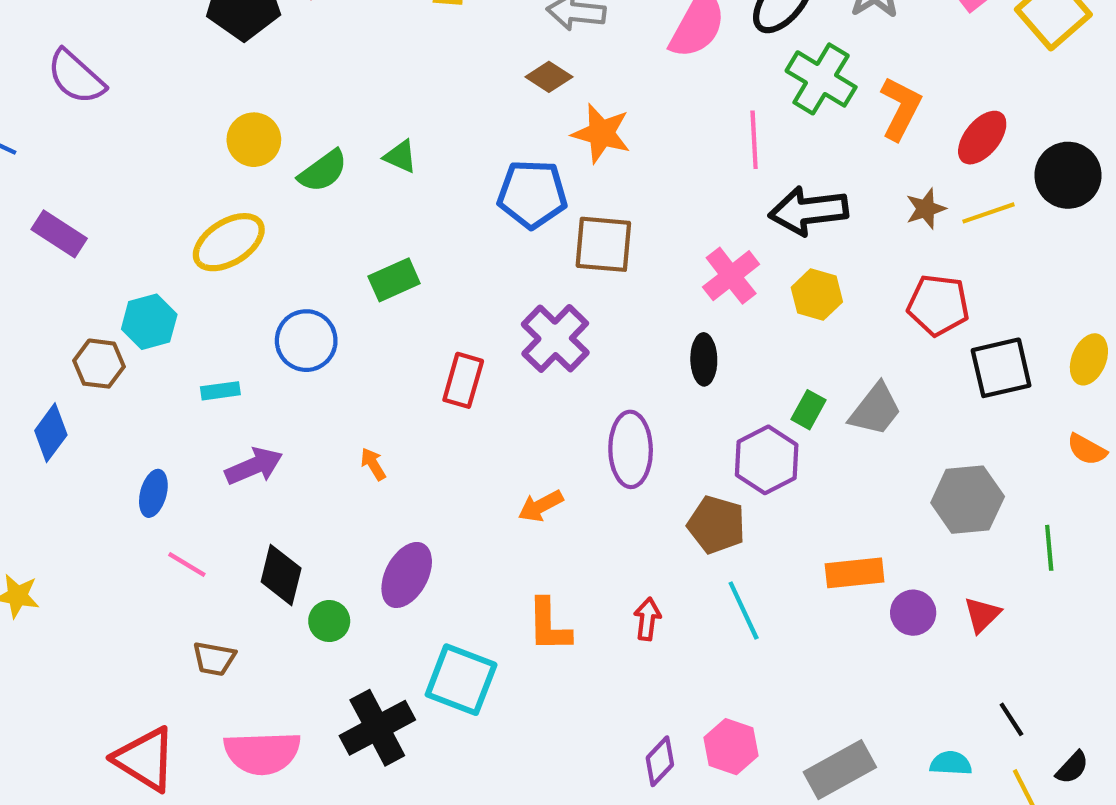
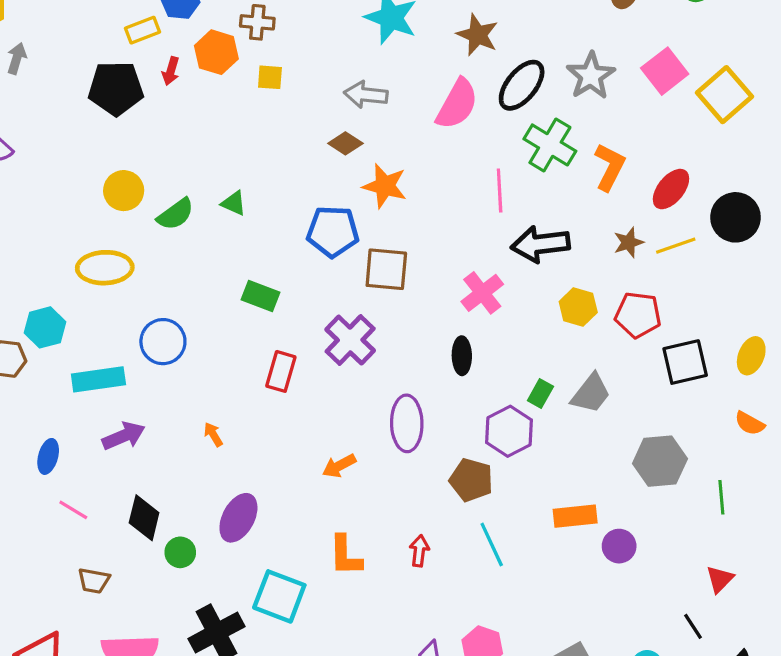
yellow ellipse: (229, 242) -> (105, 268), turned 30
green rectangle: (394, 280) -> (260, 296), moved, turned 45
yellow hexagon: (817, 295) -> (578, 307), moved
cyan rectangle: (220, 391) -> (98, 379), size x1.8
red triangle: (982, 615) -> (720, 579), moved

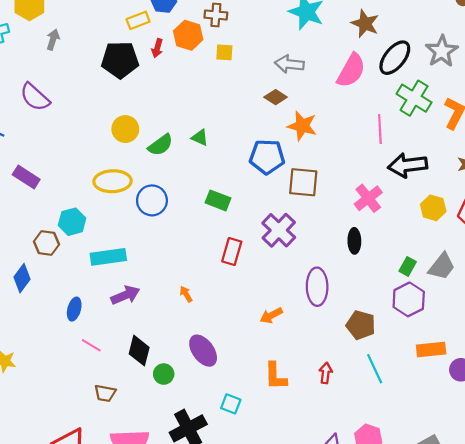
blue circle: (163, 342) -> (152, 200), moved
purple hexagon: (509, 431) -> (409, 299), moved
purple ellipse: (238, 518) -> (203, 351), turned -64
cyan square: (279, 596) -> (231, 404), size x0.6

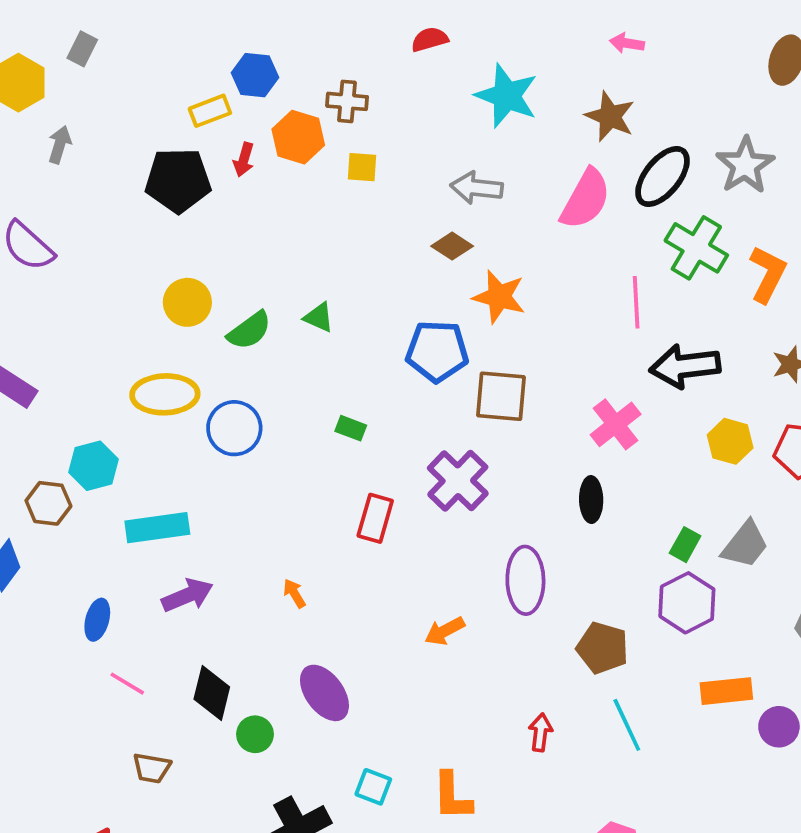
green rectangle: (218, 200) -> (351, 428), size x0.7
orange L-shape: (276, 376) -> (452, 796), moved

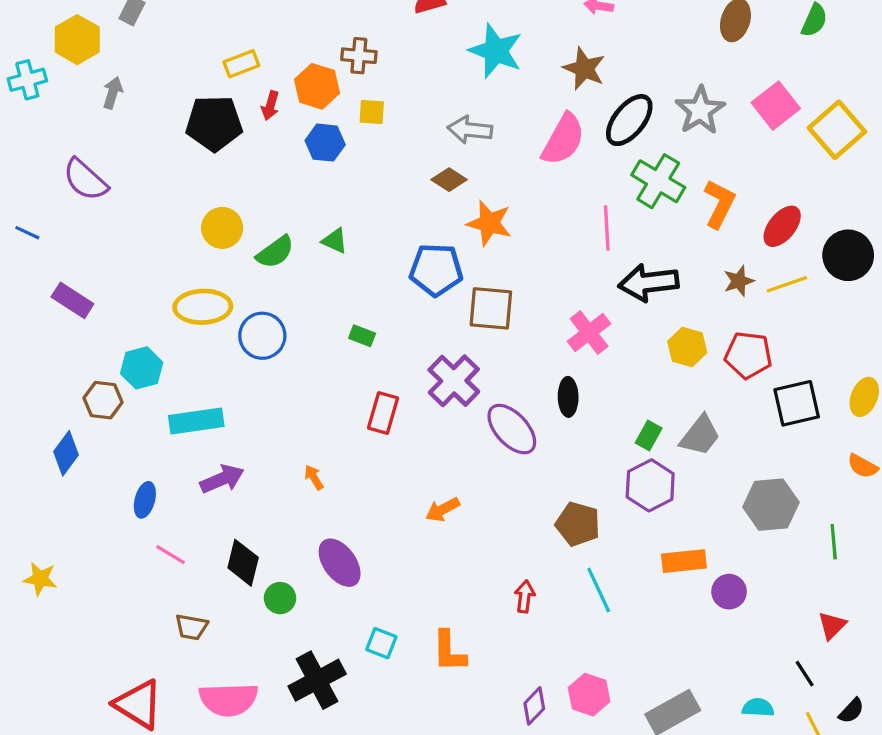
blue hexagon: (255, 75) -> (325, 143), moved
purple ellipse: (525, 580) -> (512, 429), moved, turned -42

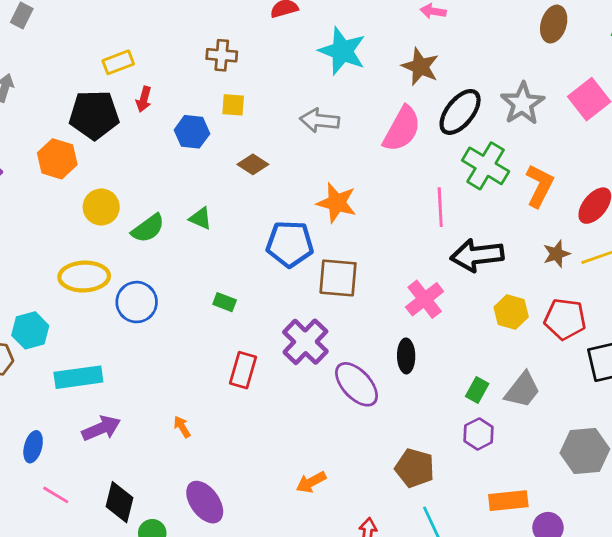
orange hexagon: (317, 86) -> (57, 159), moved
brown diamond: (449, 180) -> (253, 164), moved
purple hexagon: (650, 485) -> (478, 434), size x0.7
orange arrow: (443, 510) -> (311, 482), moved

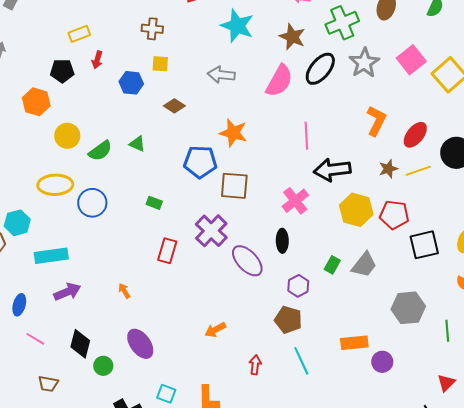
black pentagon: (94, 115) -> (62, 71), size x0.7
green cross: (486, 166) -> (342, 23), moved, turned 36
yellow hexagon: (511, 312) -> (356, 210), size x1.4
purple hexagon: (478, 434) -> (298, 286), moved

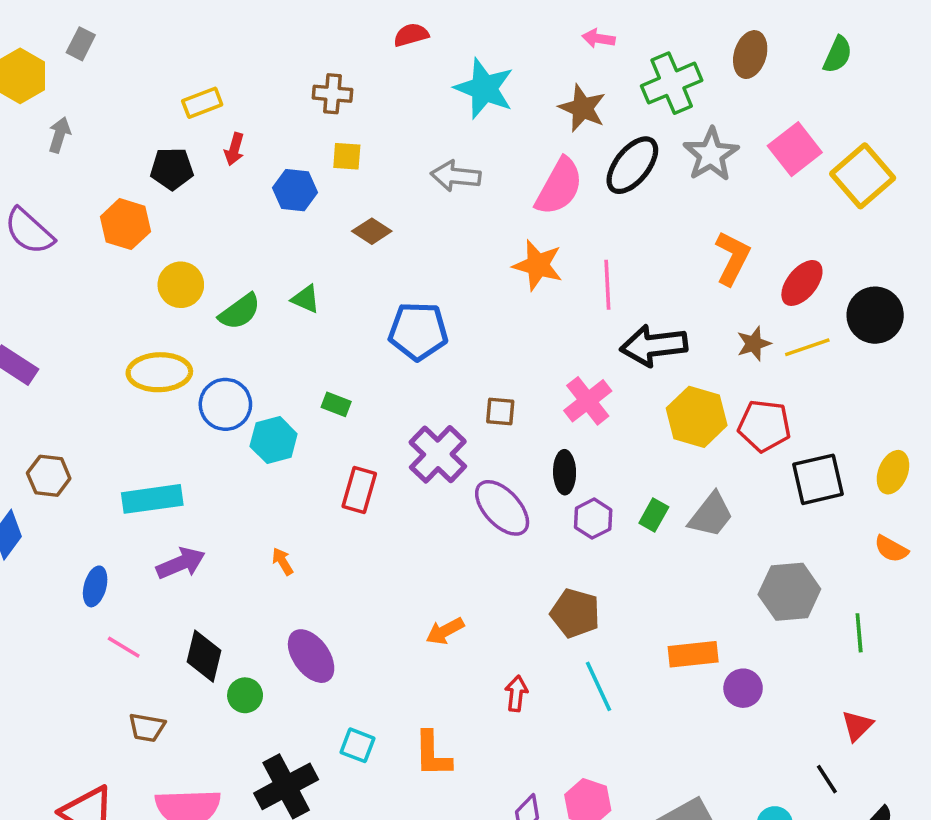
orange star: (233, 133) -> (538, 265), moved
brown square: (234, 186) -> (500, 411), moved, size x0.6
cyan hexagon: (17, 223) -> (274, 440), moved
purple hexagon: (298, 286) -> (593, 519), moved

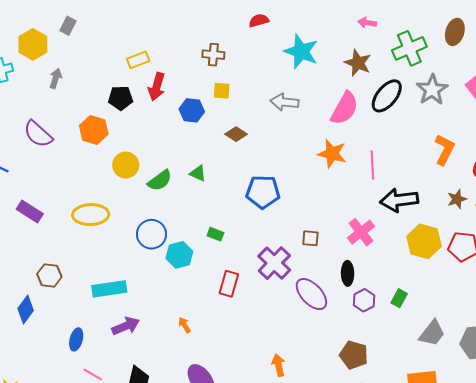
red arrow: (234, 149) -> (157, 87), size x1.5
yellow ellipse: (159, 372) -> (91, 215), moved
gray trapezoid: (711, 515) -> (432, 333), moved
orange arrow: (445, 631) -> (278, 365), turned 105

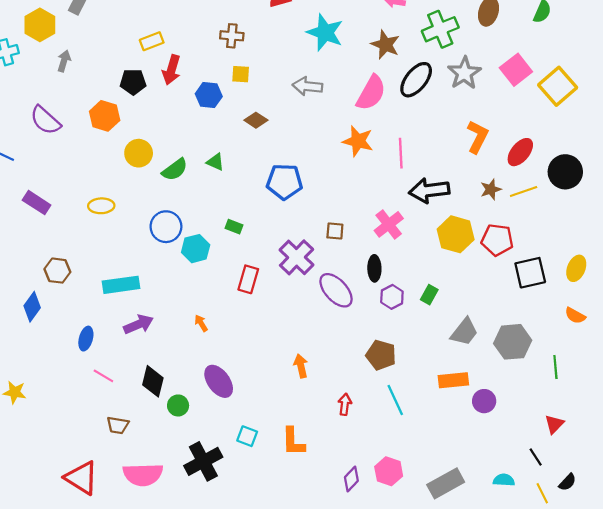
yellow ellipse: (91, 215) -> (101, 206), size x0.7

